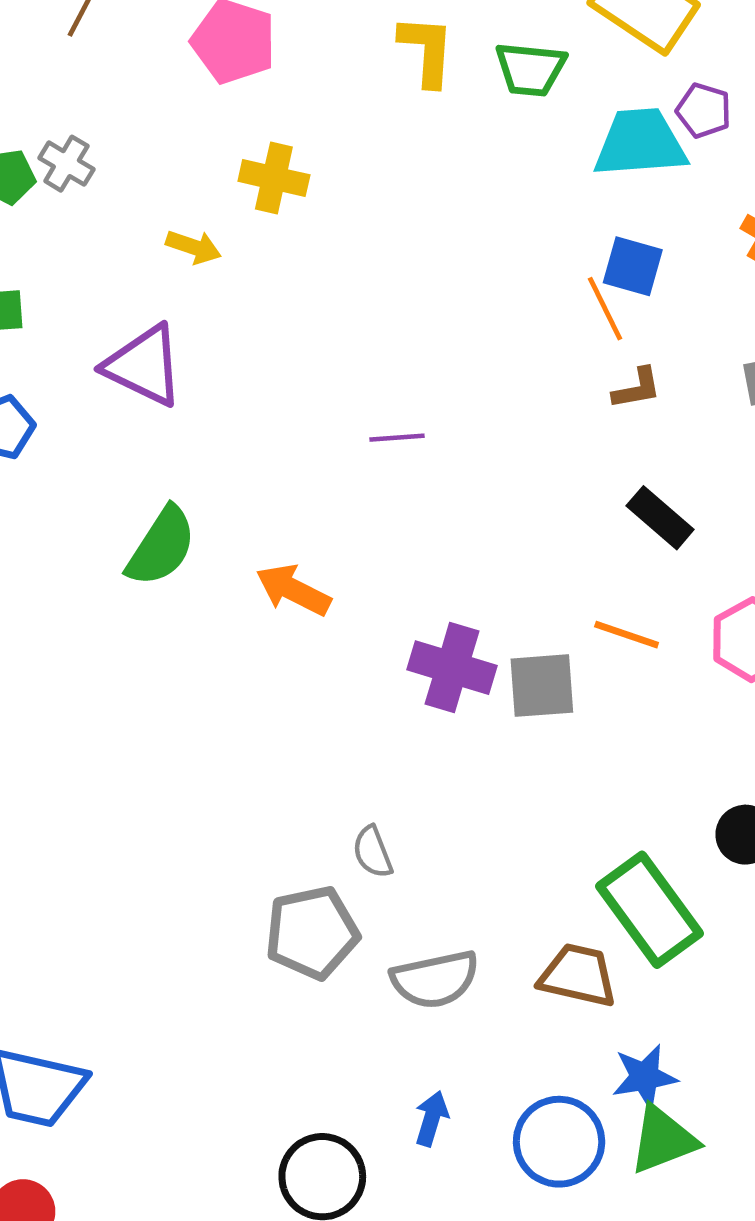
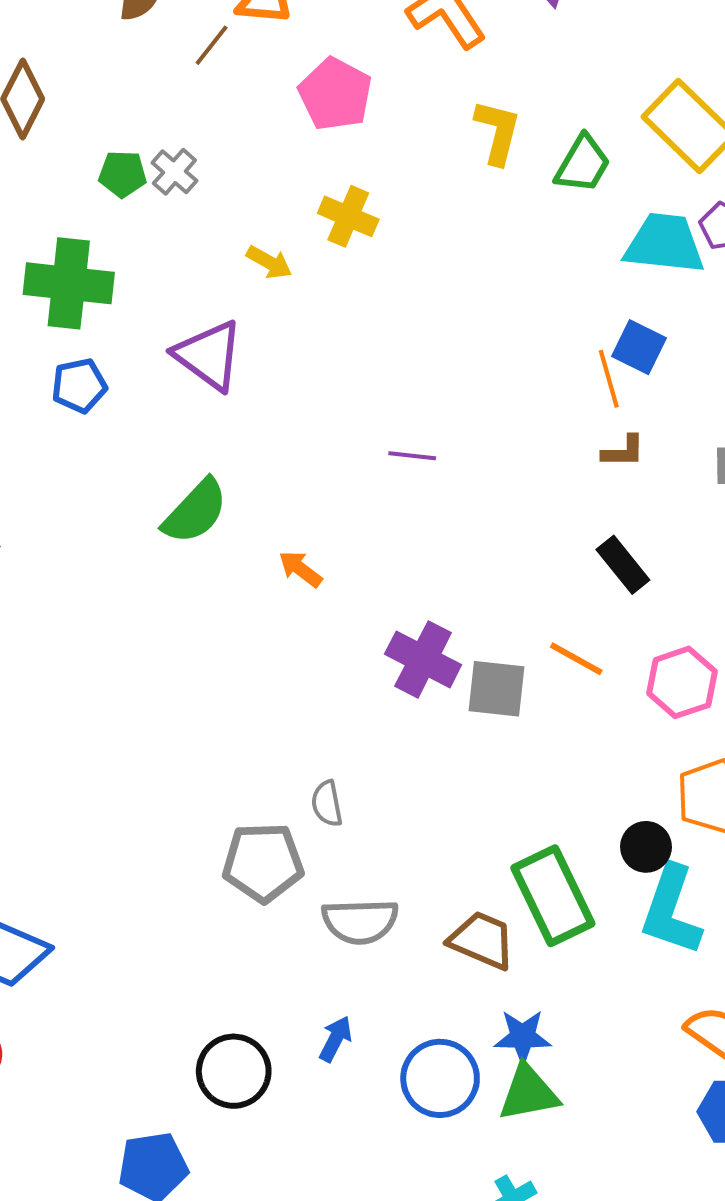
green trapezoid: (530, 69) -> (583, 164), turned -76
orange arrow: (293, 590) -> (300, 569), size x0.7

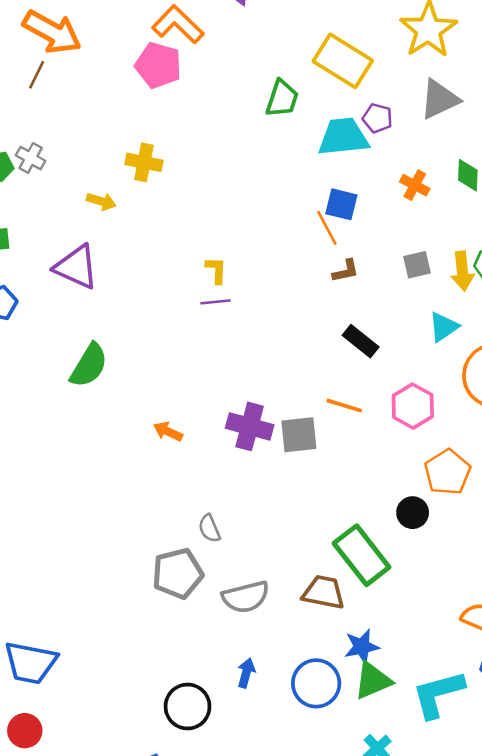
pink pentagon: (335, 94) -> (158, 65), moved
yellow L-shape: (498, 132) -> (216, 270), moved, size x0.7
orange arrow: (300, 569) -> (168, 432), moved
cyan L-shape: (671, 910) -> (438, 694), moved, turned 68

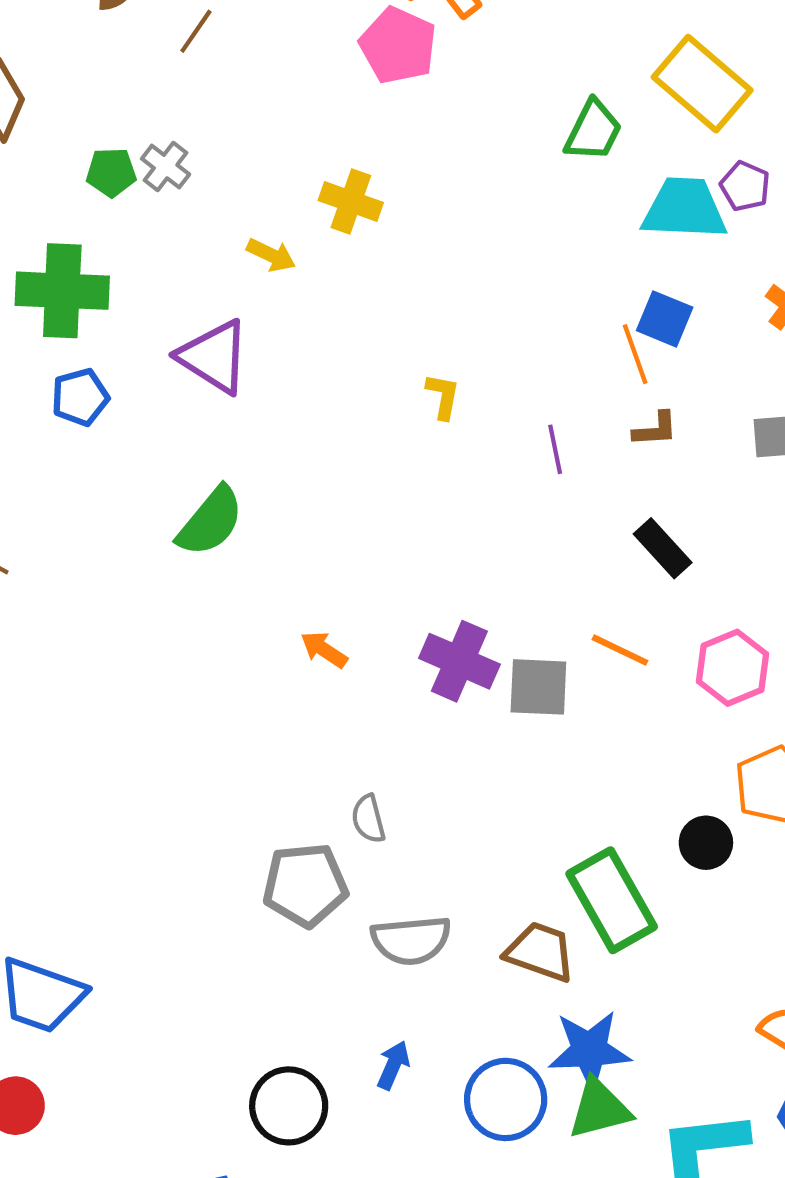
purple line: (216, 302) -> (555, 449), moved, turned 76
blue star: (362, 647) -> (589, 1050), size x1.4

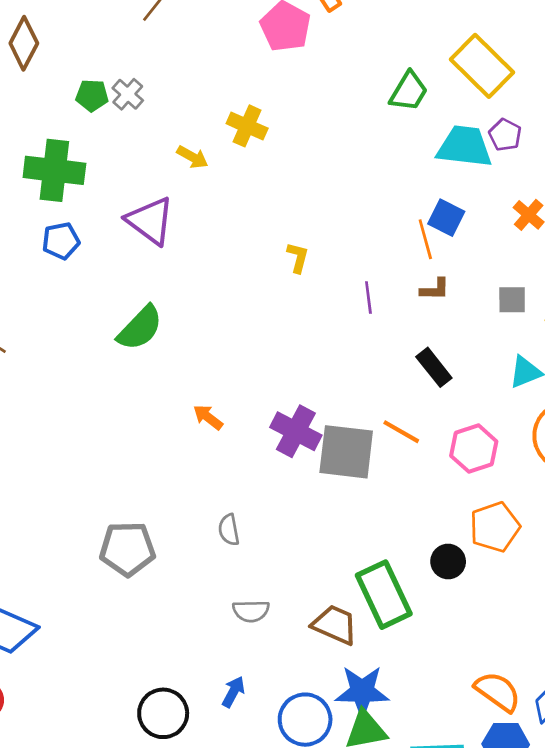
gray square: (538, 687) -> (346, 452), size x1.4
gray pentagon: (305, 885) -> (127, 549), moved
gray semicircle: (411, 940) -> (251, 611), size x0.7

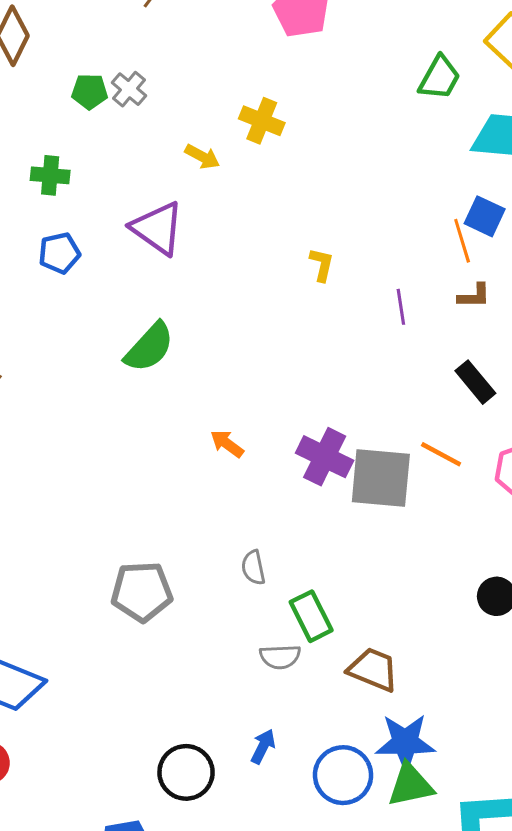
green cross: (54, 170) -> (50, 175), size x0.6
green rectangle: (384, 595) -> (311, 616), moved, size x0.7

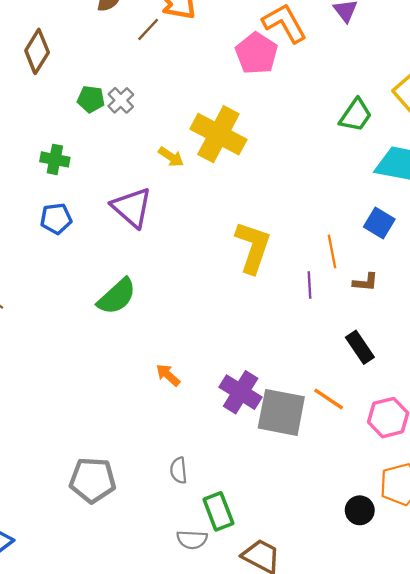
yellow cross: (262, 121) -> (218, 134), size x1.6
orange line: (462, 241) -> (332, 251), moved
yellow L-shape: (322, 265) -> (253, 247), size x2.0

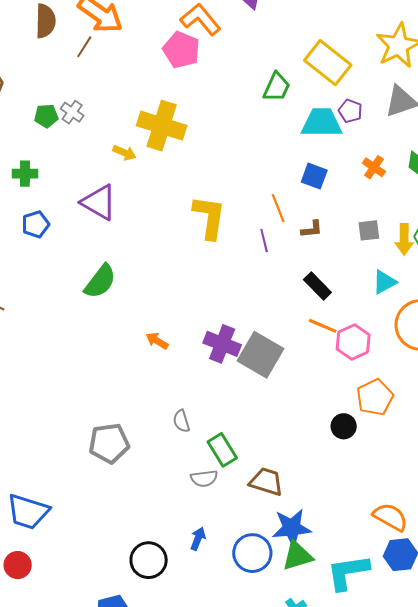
orange line: (329, 399) -> (323, 326), moved
gray square: (281, 412) -> (260, 355), turned 30

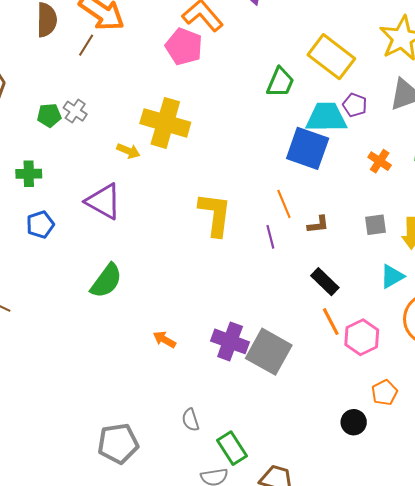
blue square: (314, 176) -> (308, 148), moved, size x1.6
orange line: (323, 326) -> (331, 322), turned 40
orange pentagon: (375, 397) -> (384, 393), size x0.7

